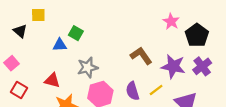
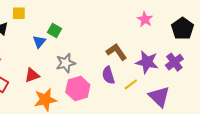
black pentagon: (197, 35) -> (183, 28), moved
blue triangle: (60, 45) -> (39, 42), turned -48
red triangle: (52, 80) -> (32, 75), turned -35
purple semicircle: (133, 91) -> (108, 75), moved

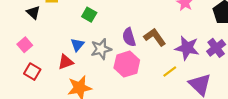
blue triangle: (39, 42) -> (77, 45), moved
purple semicircle: (108, 75) -> (129, 37), moved
pink hexagon: (78, 88) -> (127, 64), moved

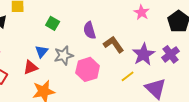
purple semicircle: (129, 37) -> (90, 30), moved
purple star: (187, 48) -> (144, 54), turned 30

